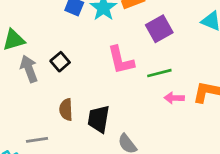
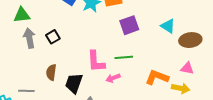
pink L-shape: (121, 60) -> (96, 61), moved
pink arrow: (174, 98) -> (113, 78), moved, turned -32

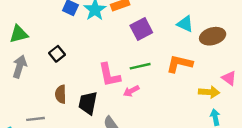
gray arrow: (29, 38) -> (20, 67), moved, turned 36
pink triangle: (187, 68) -> (229, 78), moved, turned 32
orange L-shape: (157, 77) -> (179, 64), moved

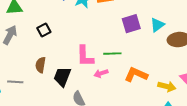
cyan triangle: (185, 24) -> (157, 25), turned 49
purple square: (141, 29) -> (131, 24), moved
orange L-shape: (179, 64) -> (136, 75), moved

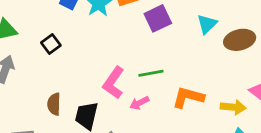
purple square: (131, 24) -> (158, 18), moved
black square: (44, 30) -> (51, 44), moved
pink L-shape: (85, 56) -> (114, 83), turned 45

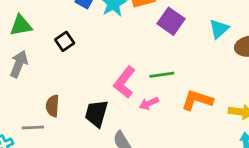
purple square: (158, 18) -> (171, 21), turned -32
brown semicircle: (54, 104) -> (52, 106), moved

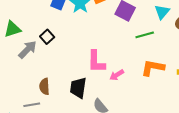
gray arrow: (19, 64) -> (27, 50), moved, turned 30
green line: (162, 75) -> (145, 35), moved
pink L-shape: (124, 82) -> (96, 62), turned -30

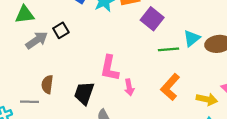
cyan triangle: (162, 12) -> (192, 38), moved
orange L-shape: (153, 68) -> (170, 87), turned -70
pink arrow: (117, 75) -> (129, 87), turned -80

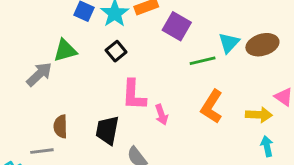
green triangle: (25, 15) -> (65, 50), moved
black square: (61, 30) -> (116, 51), moved

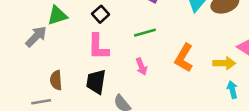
green line: (203, 61) -> (145, 33), moved
pink L-shape: (134, 95) -> (98, 47), moved

